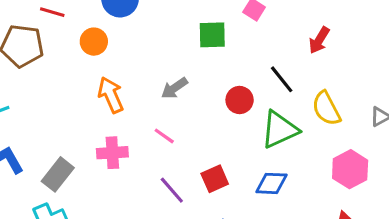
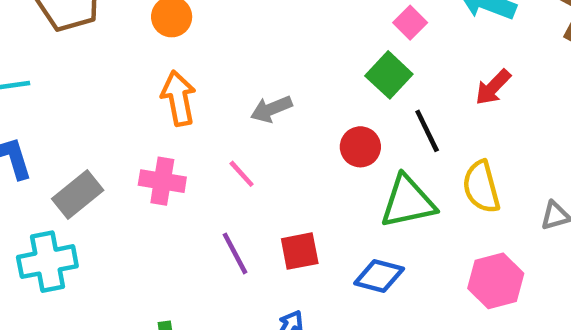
green square: (212, 35) -> (389, 75), moved, turned 32

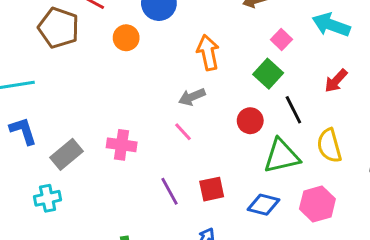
orange arrow: (179, 98) -> (208, 53), moved
pink line: (242, 174) -> (183, 132), moved
cyan cross: (47, 262) -> (48, 198), size x0.7
pink hexagon: (496, 281) -> (317, 204), moved

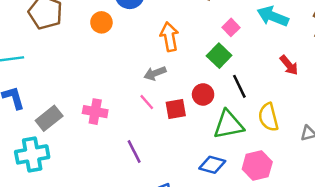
red arrow: (336, 81) -> (289, 65), moved, turned -85
red square: (212, 189) -> (176, 109), moved
cyan cross: (48, 198) -> (32, 154), size x1.5

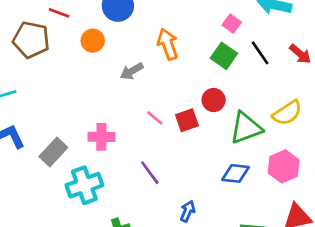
gray arrow: (155, 73) -> (132, 71), moved
black line: (239, 86) -> (260, 53), moved
yellow semicircle: (268, 117) -> (287, 113), turned -100
cyan cross: (32, 154) -> (84, 185), moved

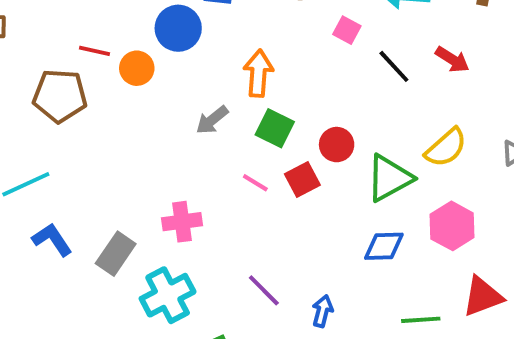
orange circle: (93, 41) -> (137, 68), moved
orange arrow: (168, 44) -> (258, 73), turned 32
green square: (224, 56) -> (275, 128), moved
purple line: (150, 173) -> (264, 290), moved

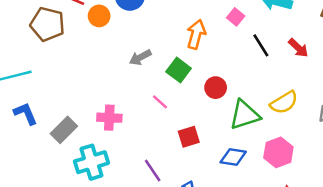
orange arrow: (258, 73) -> (196, 34), moved
red square: (302, 179) -> (189, 137), moved

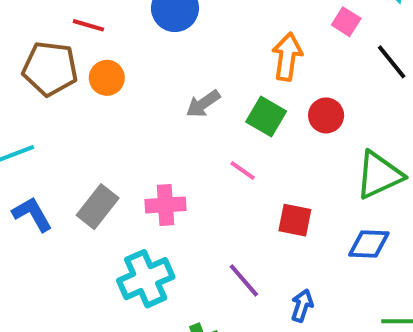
orange circle: (99, 16) -> (107, 78), moved
red circle: (216, 88) -> (326, 115), moved
gray rectangle: (64, 130) -> (98, 207), moved
red square: (189, 137) -> (295, 220), turned 35

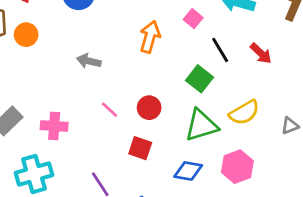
gray arrow: (203, 104) -> (89, 61), turned 40
red circle: (326, 115) -> (149, 108), moved
green square: (266, 116) -> (200, 79), moved

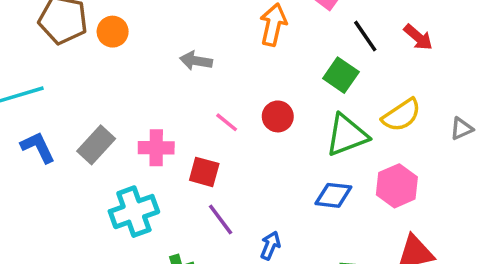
red square: (140, 148) -> (204, 172), moved

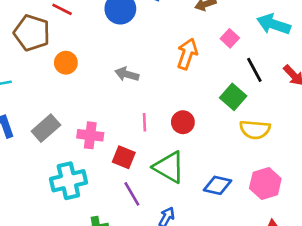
orange circle: (113, 32) -> (66, 63), moved
yellow semicircle: (401, 115) -> (255, 130), moved, turned 32
pink line: (227, 122) -> (145, 122), turned 42
green triangle: (347, 135) -> (169, 167), moved, turned 44

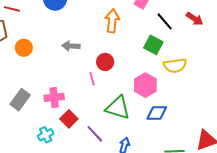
red circle: (183, 122) -> (105, 62), moved
red square: (124, 157) -> (69, 119), moved, turned 36
cyan cross: (68, 181) -> (46, 135), size x0.6
pink hexagon: (265, 184) -> (145, 85), moved

